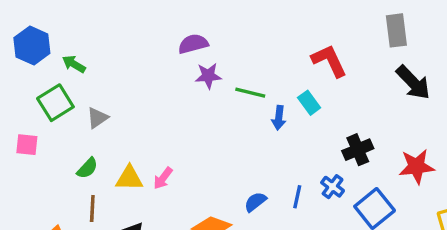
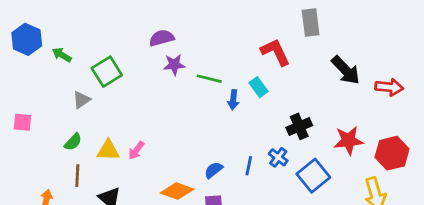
gray rectangle: (396, 30) -> (311, 22), moved
green square: (55, 103) -> (107, 72), moved

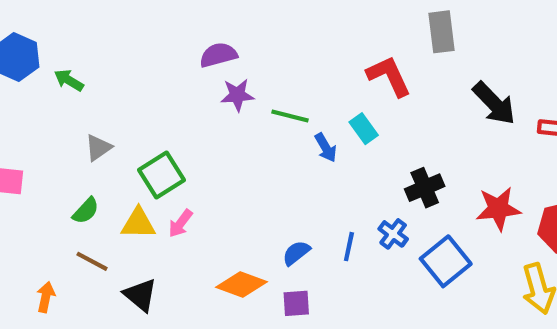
green square: (107, 72) -> (162, 175), moved
blue arrow: (233, 100) -> (326, 148), turned -36
brown line: (77, 176) -> (92, 261), turned -65

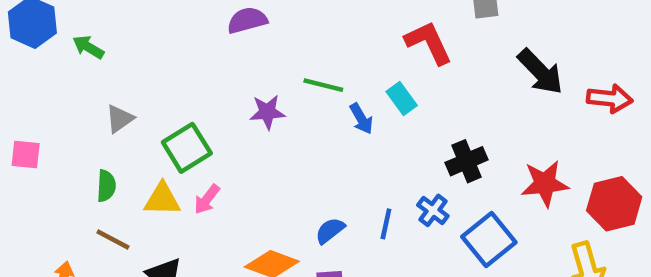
purple star: (237, 95) -> (267, 112), moved
green semicircle: (86, 211) -> (106, 186), turned -40

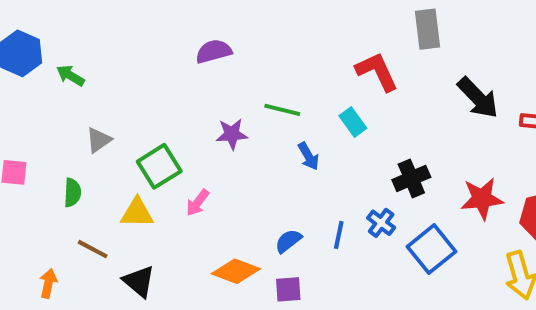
blue arrow: (361, 119) -> (308, 156), moved
green semicircle: (106, 186) -> (72, 193), moved
pink arrow: (207, 199) -> (198, 203), moved

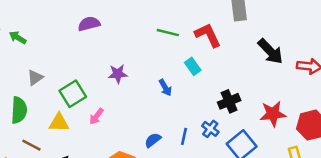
purple semicircle: (214, 51) -> (89, 24), moved
green line: (282, 110) -> (168, 33), moved
green semicircle: (72, 193) -> (19, 110), size x1.5

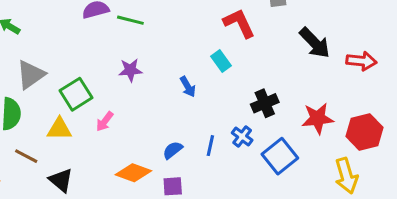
green line: (168, 33) -> (130, 20), moved
gray triangle: (35, 78) -> (31, 75), size x1.5

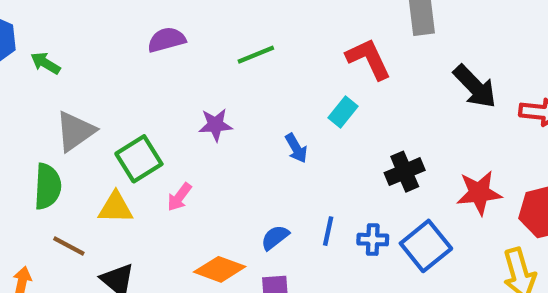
green line: (130, 20) -> (256, 55), moved, turned -36
cyan rectangle: (221, 61) -> (343, 112), turned 75
blue cross: (242, 137) -> (373, 240), moved, turned -35

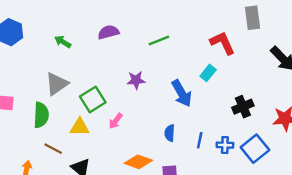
green arrow: (45, 63) -> (63, 42), moved
blue arrow: (296, 148) -> (182, 93), size x1.6
blue semicircle: (275, 237) -> (170, 133), moved, turned -49

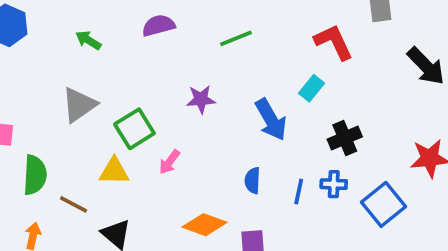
black cross: (243, 107) -> (345, 138), moved
green semicircle: (41, 115) -> (35, 175), moved
blue cross: (225, 145) -> (334, 184), moved

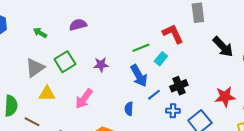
green line: (236, 38) -> (141, 48), moved
green square: (134, 129) -> (65, 62), moved
pink arrow: (170, 162) -> (84, 99), size x1.5
yellow triangle: (114, 171) -> (47, 94), moved
blue line: (299, 192) -> (154, 95), moved, turned 40

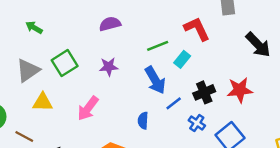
purple semicircle: (78, 25) -> (110, 24), moved
red star: (225, 97) -> (240, 90), moved
blue cross: (173, 111) -> (197, 123), turned 32

